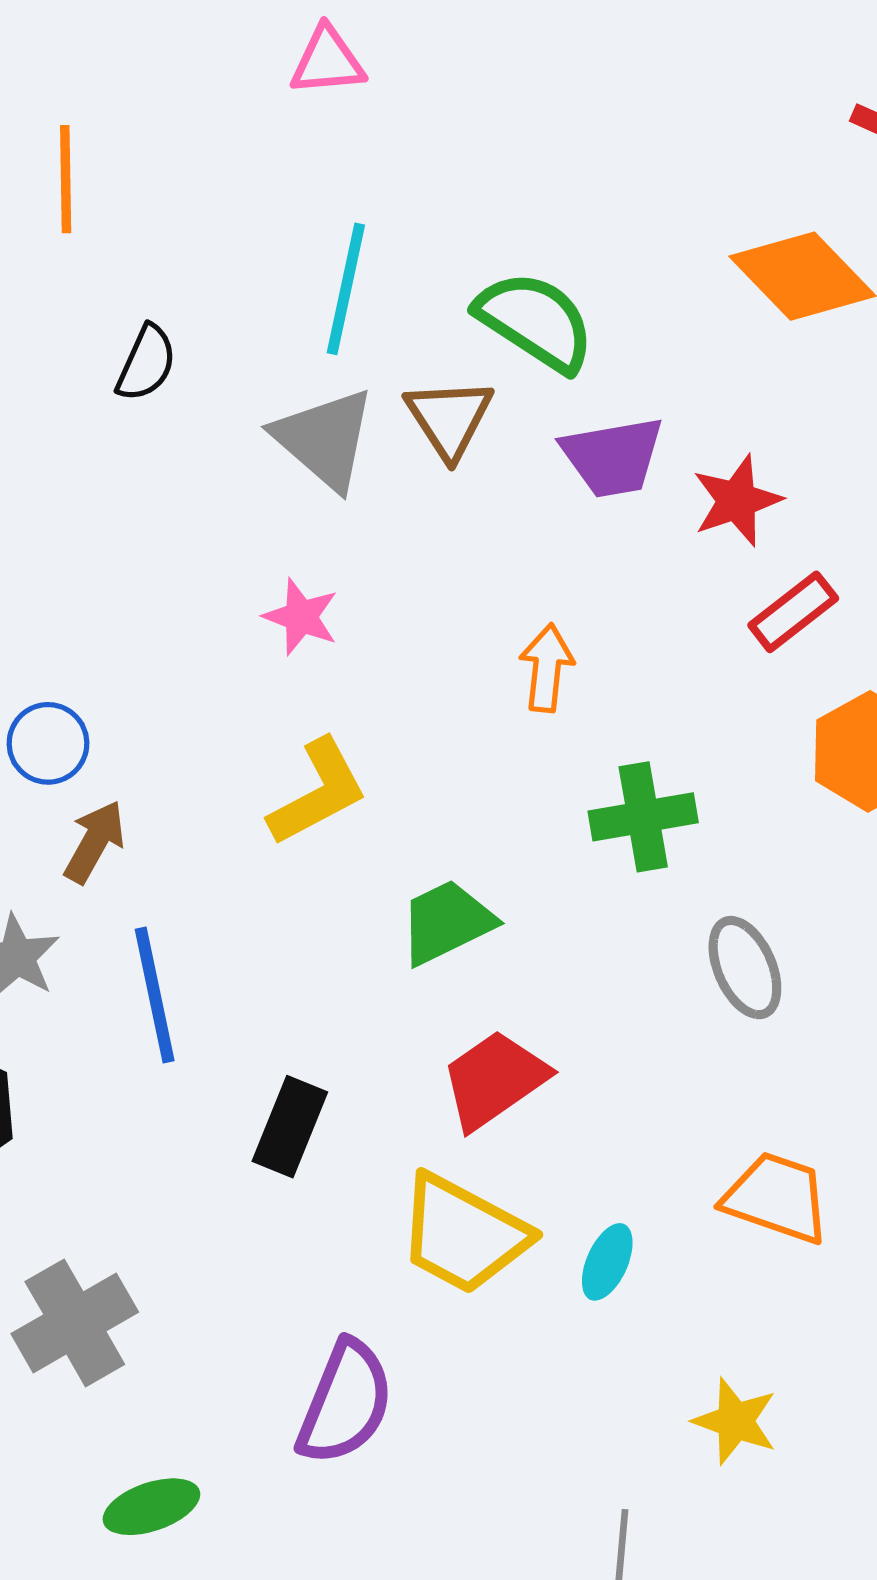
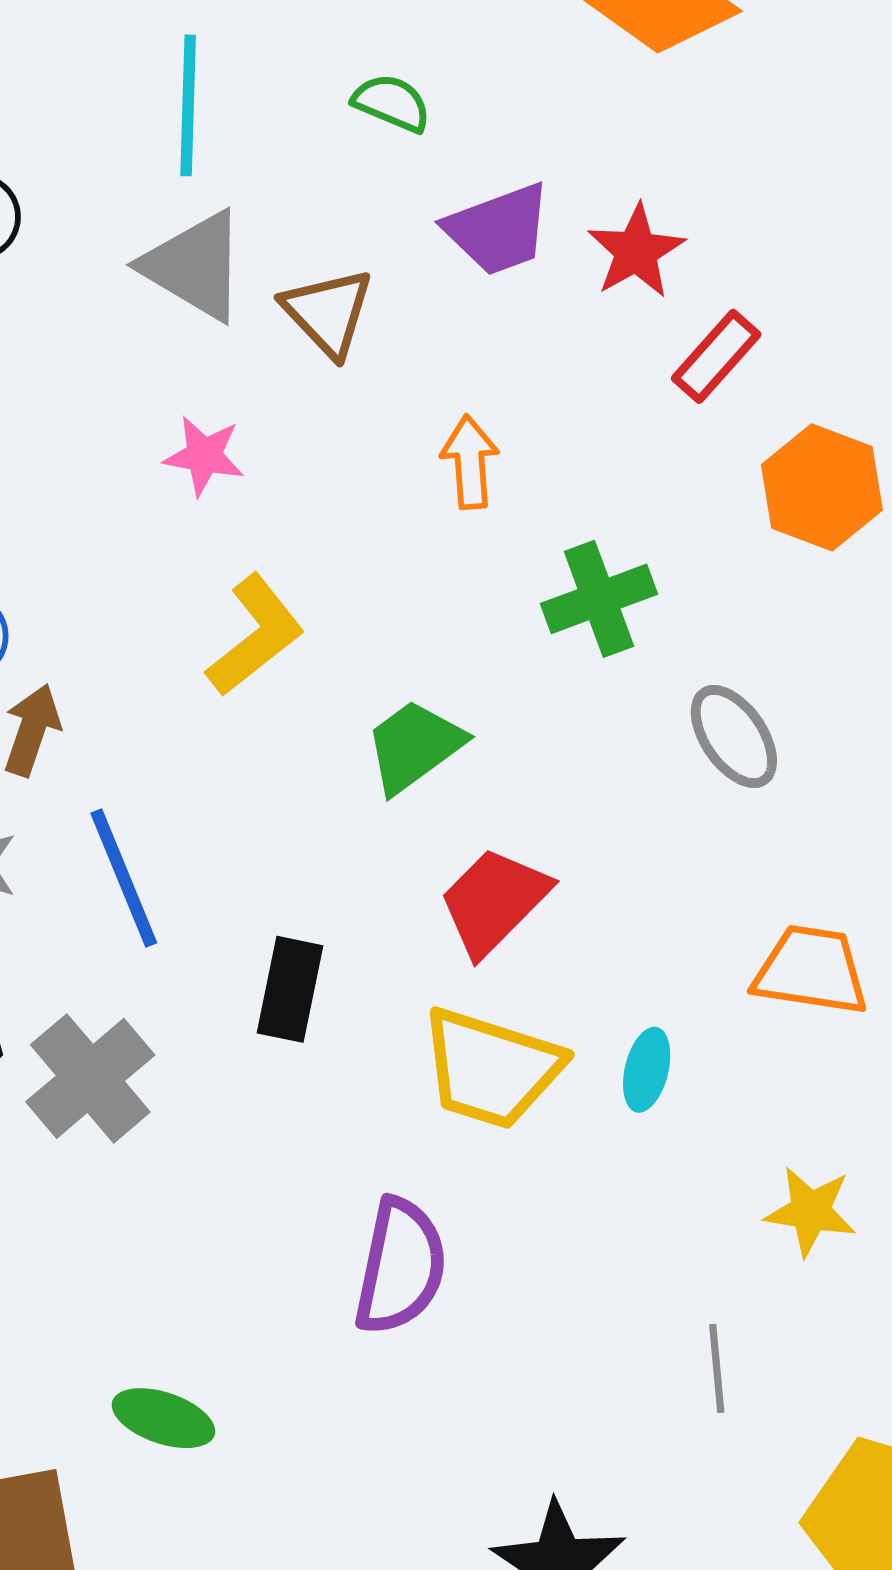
green semicircle: (535, 321) -> (392, 103), size x0.6
brown triangle: (449, 418) -> (328, 312), moved
gray cross: (75, 1323) -> (90, 1078), moved
green ellipse: (151, 1507) -> (163, 1418), moved, turned 48

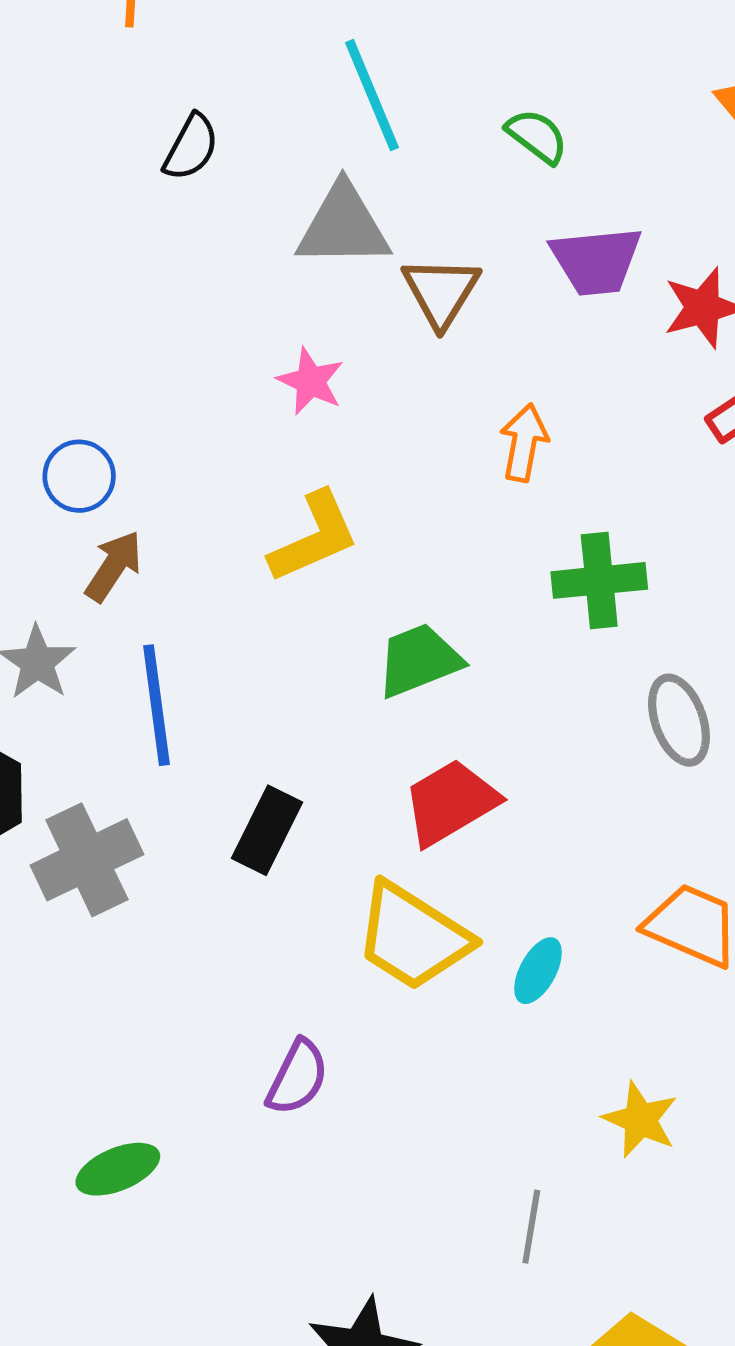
cyan line: (188, 105) -> (372, 95), turned -39
gray triangle: (194, 266) -> (343, 226), turned -46
purple semicircle: (400, 1267) -> (298, 1077), size x0.7
green ellipse: (163, 1418) -> (118, 1169), moved, turned -56

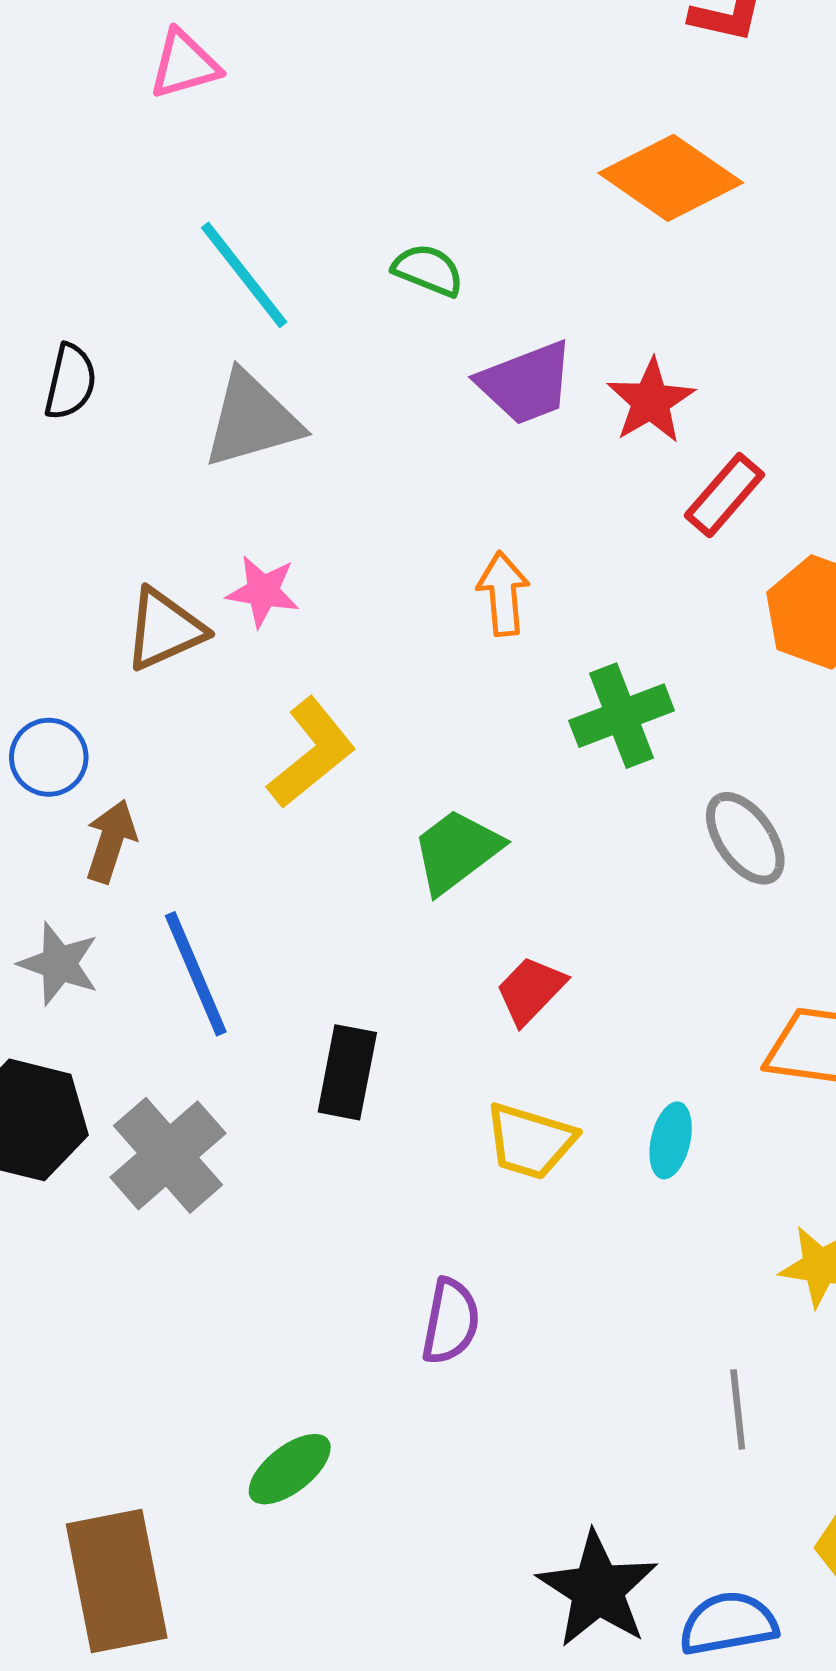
brown triangle: (441, 292) -> (164, 629), moved, turned 50
red trapezoid: (450, 802) -> (531, 990), size x0.7
yellow trapezoid: (413, 937) -> (530, 1141), size x0.7

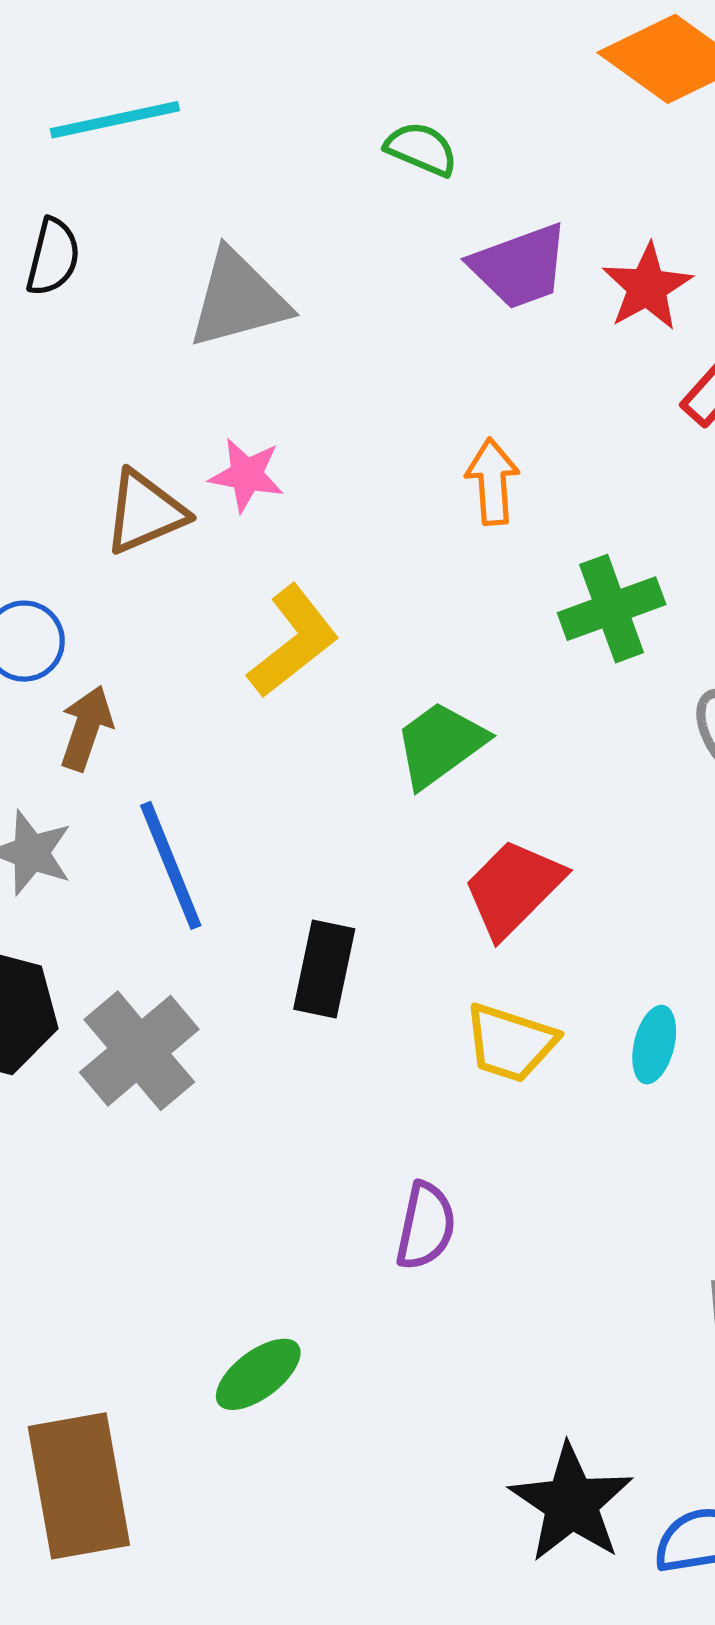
cyan line: (244, 275) -> (115, 120), moved, turned -65
red trapezoid: (531, 990) -> (514, 888), size x1.4

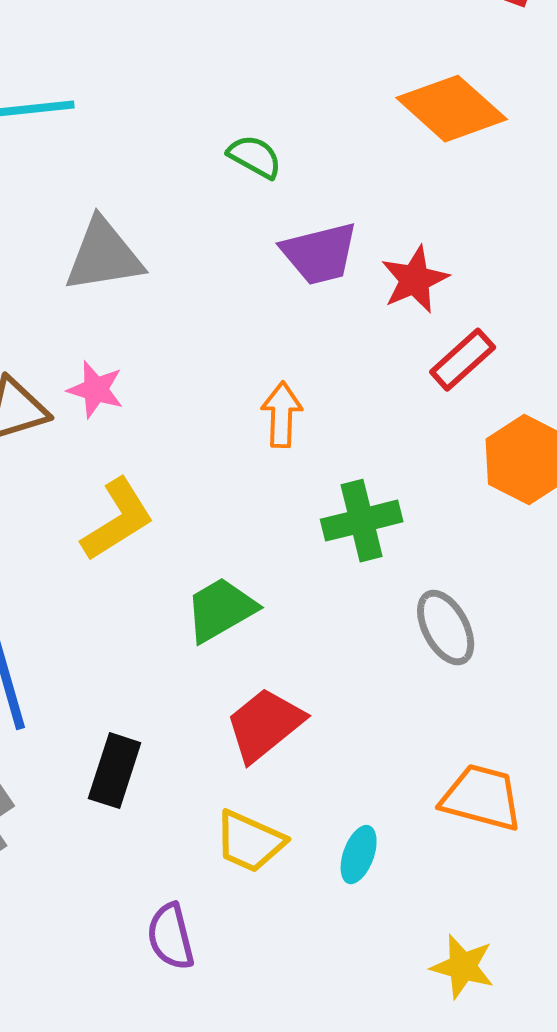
purple semicircle: (426, 1226) -> (171, 937), moved, turned 148

